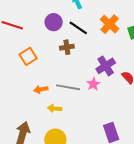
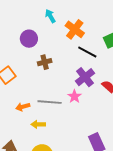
orange cross: (110, 24) -> (75, 29), moved
black line: (78, 28) -> (87, 52), moved

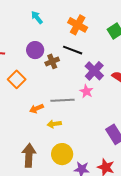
cyan arrow: (50, 16) -> (37, 17), moved
purple circle: (29, 39) -> (35, 50), moved
black line: (87, 52) -> (73, 50), moved

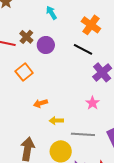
brown cross: (52, 61) -> (26, 37), moved, turned -32
pink star: (86, 91) -> (93, 103), moved
gray line: (63, 100) -> (83, 134), moved

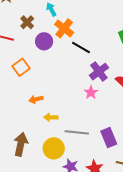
orange cross: (91, 25) -> (64, 28), moved
brown cross: (26, 37) -> (27, 22), moved
pink star: (93, 103) -> (91, 92), moved

